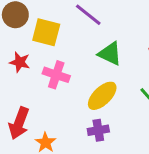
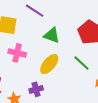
purple cross: (98, 130) -> (36, 89), moved

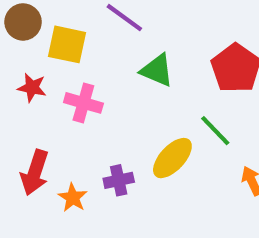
yellow ellipse: (49, 64) -> (172, 158), moved

